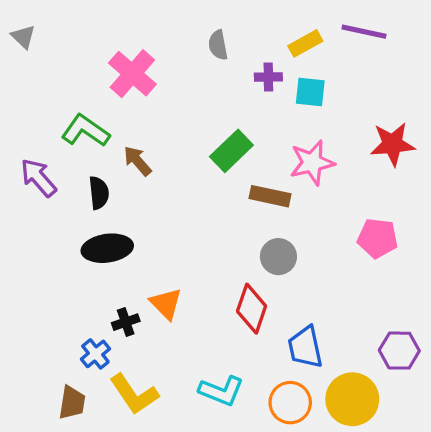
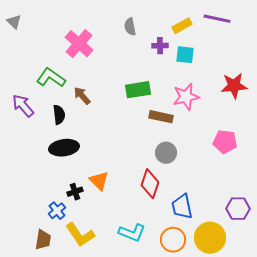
green rectangle: (231, 151) -> (138, 90), turned 35

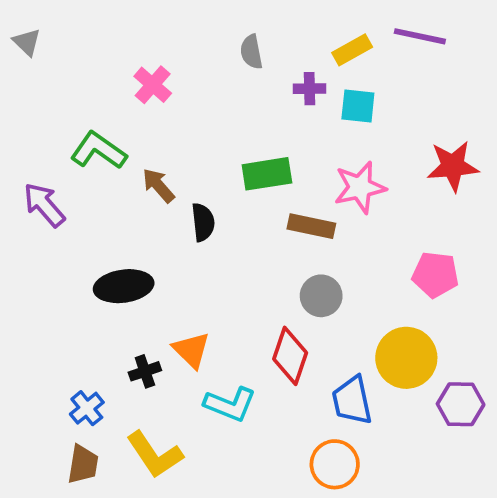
pink cross: (79, 44) -> (153, 85), size x0.7
black semicircle: (59, 115) -> (203, 222), moved
blue cross: (57, 211) -> (87, 408), moved
cyan L-shape: (132, 233) -> (230, 404), moved
yellow circle: (210, 238) -> (406, 358), moved

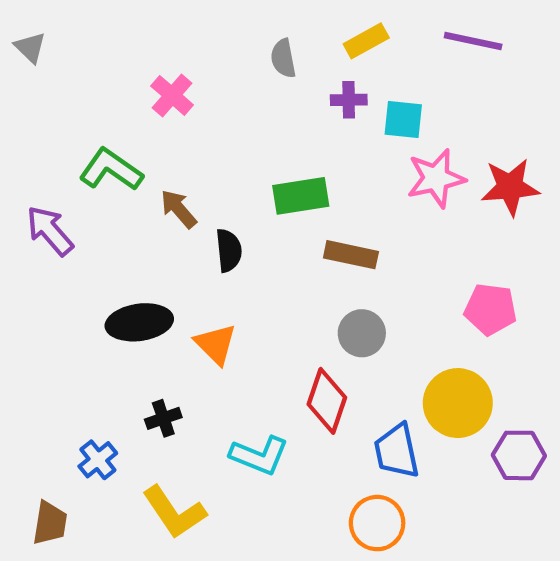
yellow rectangle: (352, 50) -> (366, 41), moved
pink star: (360, 187) -> (436, 178), moved
orange triangle: (191, 350) -> (216, 344), moved
brown trapezoid: (83, 464) -> (50, 523), moved

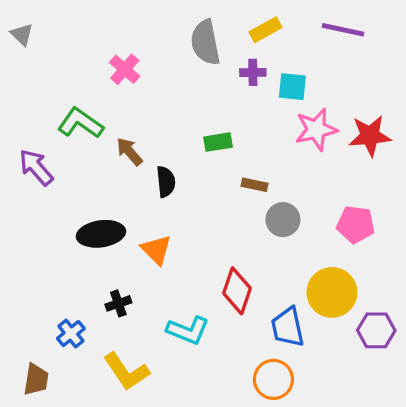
gray semicircle: (283, 58) -> (205, 42), size x1.6
green rectangle: (301, 196) -> (218, 142), size x0.7
brown rectangle: (351, 255) -> (254, 185), size x0.7
gray circle: (362, 333) -> (283, 220), moved

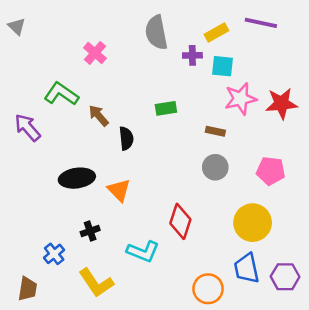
yellow rectangle: (265, 30) -> (216, 32), moved
brown rectangle: (254, 185) -> (215, 131), moved
blue trapezoid: (288, 327) -> (247, 268), moved
purple hexagon: (376, 330) -> (285, 277), moved

